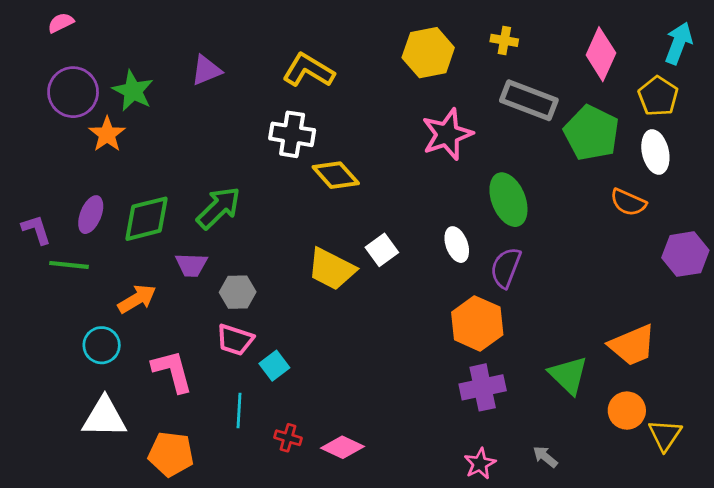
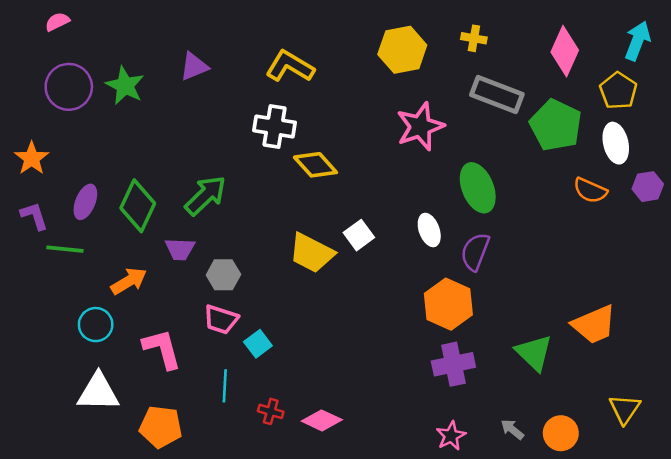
orange star: (107, 134) -> (32, 158), moved
green diamond: (146, 219) -> (138, 206), turned -51
purple hexagon: (685, 254) -> (648, 187), moved, size x0.7
orange circle: (627, 411) -> (561, 433), moved

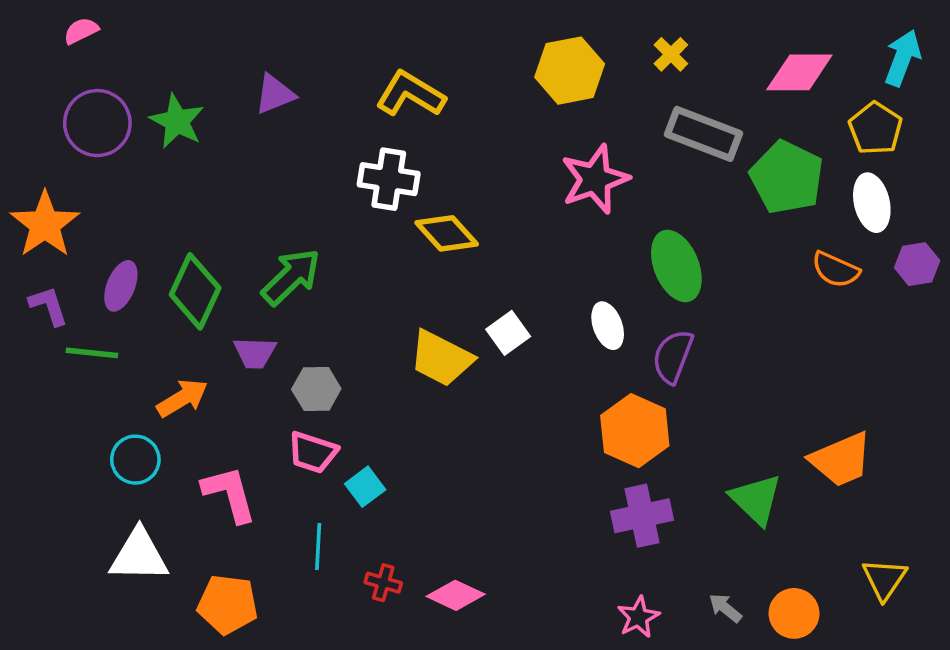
yellow cross: (474, 38) -> (671, 54), turned 35
pink diamond: (565, 51) -> (799, 72), turned 66
orange star: (32, 158) -> (45, 224), size x1.4

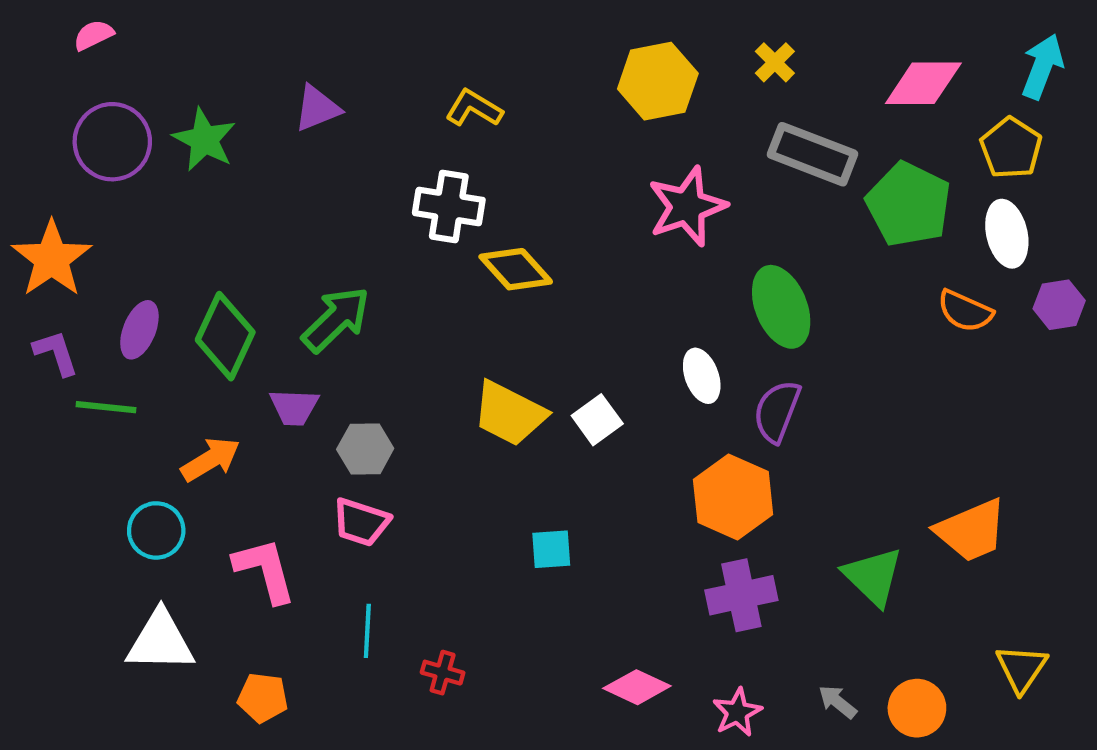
yellow L-shape: (410, 94) -> (474, 108), size x0.7
white square: (508, 333) -> (597, 420), moved
cyan square: (365, 487) -> (551, 549), moved, turned 33
pink diamond: (456, 595) -> (637, 687), moved
orange pentagon: (228, 604) -> (263, 698), size x0.7

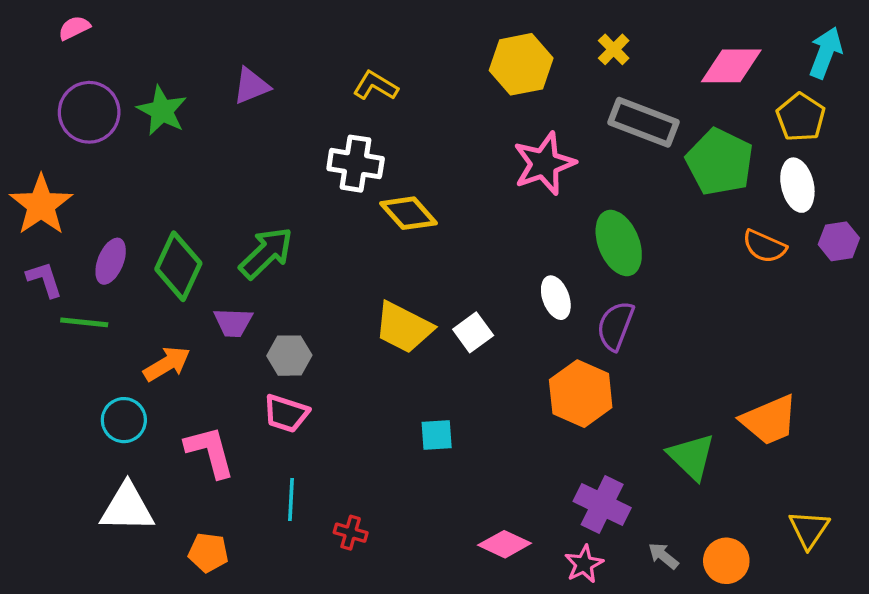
purple cross: (741, 595) -> (602, 505), moved, turned 38

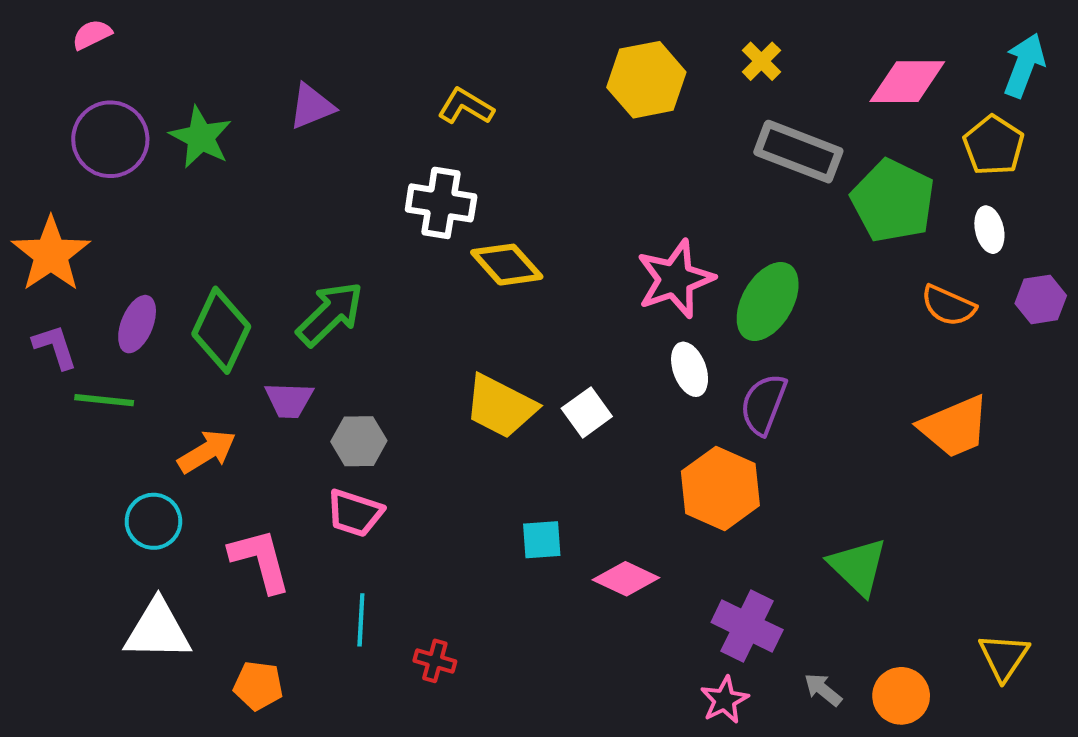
pink star: (544, 164) -> (675, 279), moved
white ellipse: (797, 185) -> (989, 230), size x0.7
green ellipse: (619, 243) -> (768, 302), turned 52
orange trapezoid: (769, 420) -> (955, 427), moved
pink diamond: (505, 544) -> (626, 579), moved

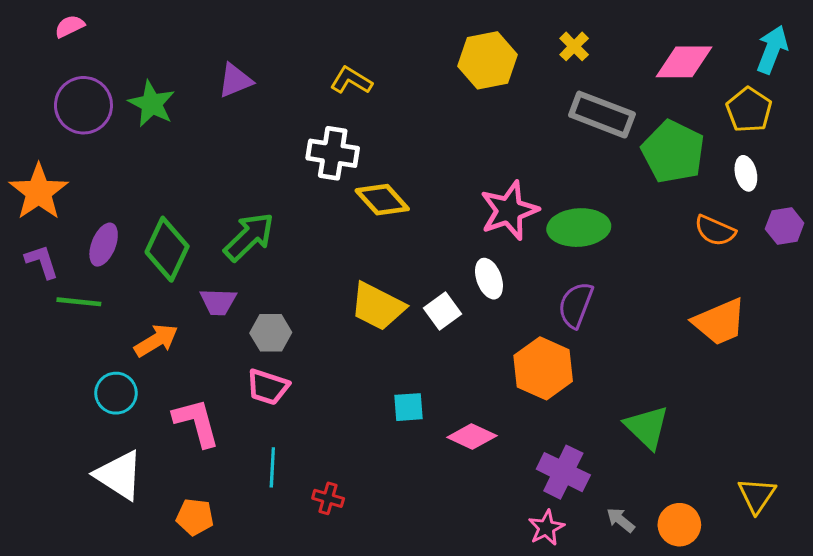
green ellipse: (768, 302) -> (579, 228), turned 56
white ellipse: (690, 369) -> (489, 279), moved
white triangle: (158, 630) -> (119, 475), turned 32

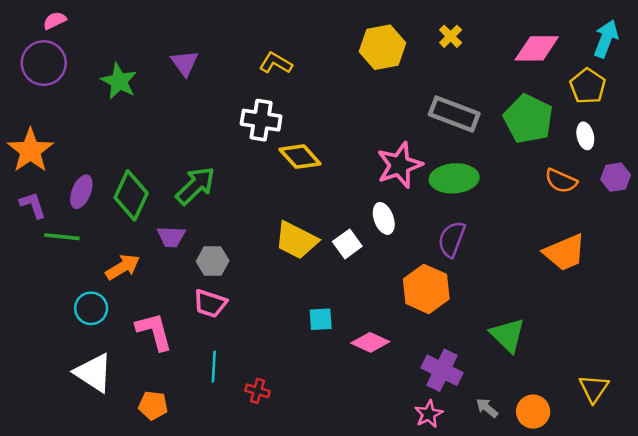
purple triangle: (235, 80) -> (185, 63), turned -44
purple circle: (83, 105) -> (44, 63), moved
gray rectangle: (602, 115) -> (454, 114), moved

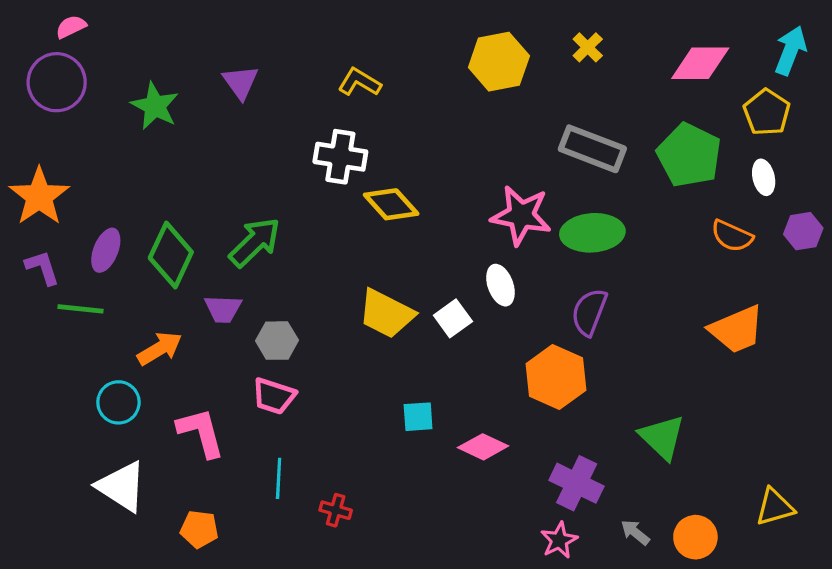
pink star: (400, 165) -> (521, 215), turned 30
yellow triangle: (594, 388) -> (775, 507), turned 40

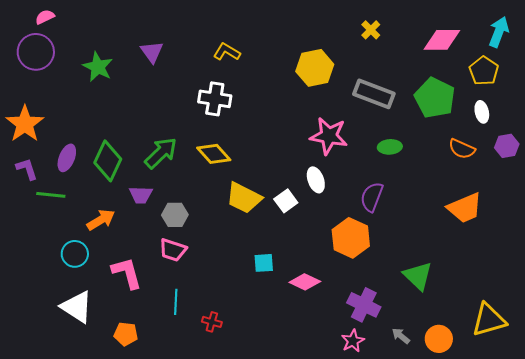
yellow hexagon: (499, 62) -> (315, 68), moved
yellow diamond: (391, 204) -> (214, 154), moved
green ellipse: (592, 233) -> (390, 147), moved, size x0.6
yellow triangle: (775, 507) -> (489, 320), size x1.4

